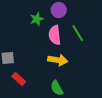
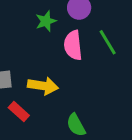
yellow arrow: (58, 60) -> (43, 86), moved

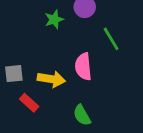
pink semicircle: (73, 45) -> (83, 67), moved

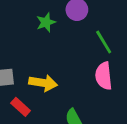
pink semicircle: (83, 67) -> (104, 76), moved

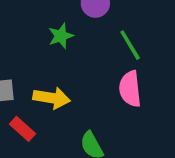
green star: (46, 22) -> (61, 36), moved

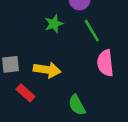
green line: (130, 45) -> (92, 31), moved

